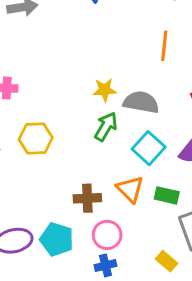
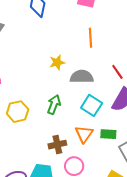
yellow star: (105, 90) -> (57, 62), moved
green arrow: (106, 127) -> (54, 105), moved
orange triangle: (130, 189) -> (84, 134), turned 30

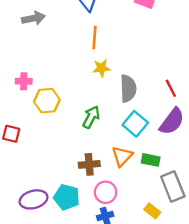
orange line: (91, 38) -> (94, 37), moved
gray semicircle: (82, 77) -> (128, 88), turned 80
yellow hexagon: (18, 112) -> (47, 101), moved

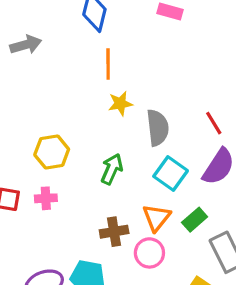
pink cross: (24, 81) -> (46, 198), moved
green rectangle: (151, 160) -> (195, 220), turned -48
pink circle: (106, 192) -> (149, 253), moved

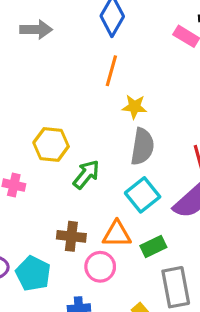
yellow star: (120, 104) -> (134, 107), moved
yellow hexagon: (52, 152) -> (51, 145), moved
orange triangle: (157, 218) -> (117, 234), turned 36

